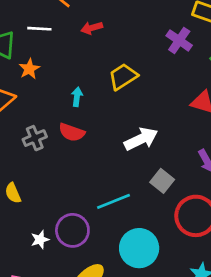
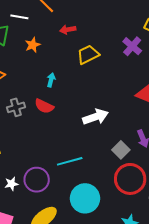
white line: (39, 29) -> (19, 17), moved
orange star: (29, 69) -> (33, 45), moved
yellow trapezoid: (123, 77) -> (88, 55), moved
gray square: (162, 181) -> (121, 150), moved

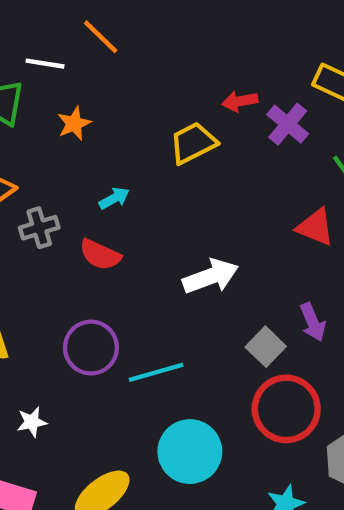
red arrow: (68, 30) -> (240, 101), moved
cyan arrow: (51, 80) -> (114, 198), turned 48
gray cross: (16, 107) -> (39, 228), moved
purple circle: (37, 180) -> (91, 348), moved

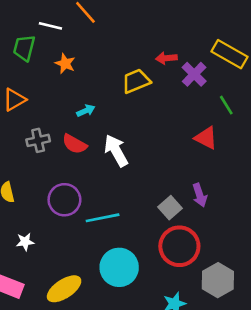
orange star: (74, 123) -> (65, 64), turned -30
gray cross: (39, 228) -> (38, 140), moved
white arrow: (211, 276) -> (116, 151), moved, turned -104

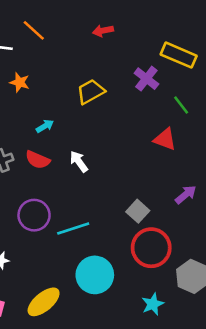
red arrow: (166, 58) -> (103, 31), moved
white arrow: (116, 151) -> (79, 162), size x0.7
purple arrow: (200, 195) -> (186, 195), moved, turned -105

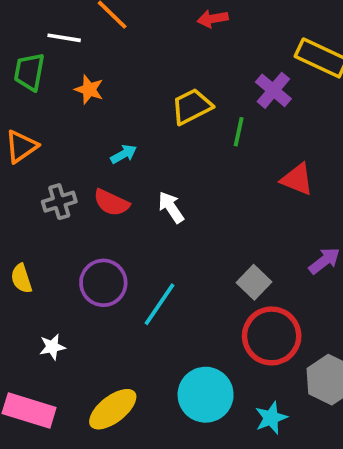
green line: (181, 105) -> (239, 132), moved, turned 48
cyan line: (73, 229) -> (159, 304), turned -40
cyan circle: (95, 275) -> (206, 395), moved

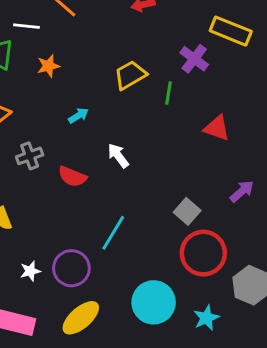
orange star: (89, 89) -> (48, 66), turned -30
red semicircle: (111, 203) -> (72, 177), moved
purple circle: (103, 283) -> (71, 268), moved

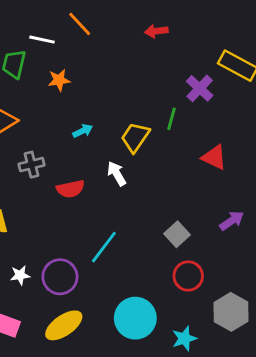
yellow trapezoid: (130, 75) -> (135, 137), moved, turned -32
red semicircle: (72, 177) -> (70, 189), turned -40
red circle: (203, 253) -> (188, 276), size x0.7

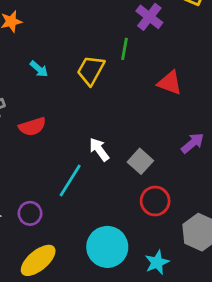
cyan arrow: (83, 131) -> (39, 69), turned 72
white arrow: (117, 174) -> (99, 150), moved
purple circle: (60, 277) -> (30, 213), size x0.7

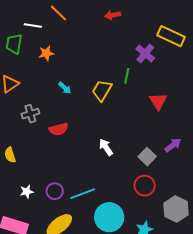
red triangle: (170, 83) -> (158, 101), turned 36
gray square: (140, 161) -> (147, 157), moved
cyan line: (70, 180) -> (83, 194), moved, turned 35

